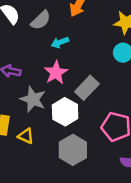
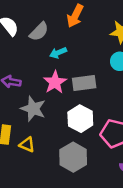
gray rectangle: (87, 88) -> (84, 83), moved, turned 40
white hexagon: (65, 112) -> (80, 119), moved

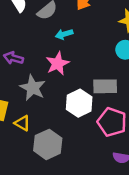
gray rectangle: (84, 83) -> (105, 86), moved
gray hexagon: (73, 157) -> (48, 144), moved

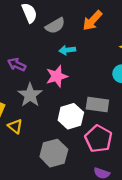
gray hexagon: (48, 144) -> (54, 153), moved

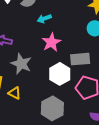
pink star: (57, 76) -> (51, 42), moved

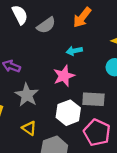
cyan arrow: (44, 19) -> (74, 51), moved
yellow triangle: (15, 93) -> (29, 128), moved

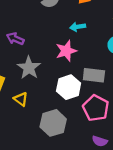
yellow triangle: (29, 128) -> (21, 99), moved

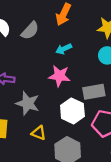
pink star: (66, 51) -> (59, 76), turned -30
yellow triangle: (21, 99) -> (39, 133), moved

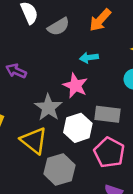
gray star: (28, 103) -> (48, 107), moved
yellow triangle: (39, 133) -> (34, 141), size x1.6

